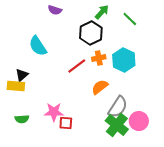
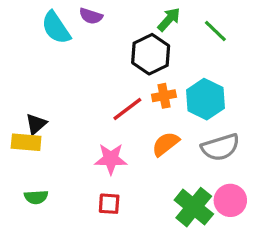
cyan semicircle: (38, 46) -> (56, 28), moved
gray semicircle: (118, 107) -> (220, 147), moved, turned 40
pink star: (54, 112) -> (111, 159), moved

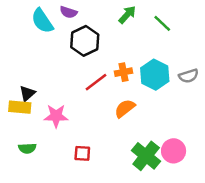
black hexagon: (151, 54) -> (85, 41), moved
gray semicircle: (220, 147) -> (189, 76), moved, size x0.7
pink star: (111, 159) -> (56, 116), moved

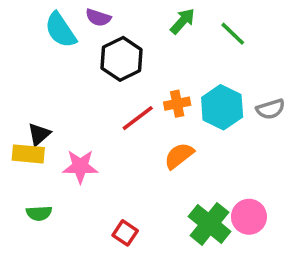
red square: (82, 153) -> (125, 233), moved, turned 30

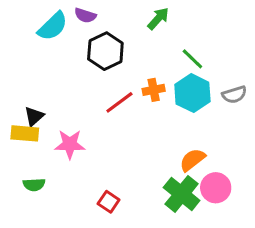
cyan semicircle: (61, 30) -> (53, 26), turned -100
green line: (233, 34) -> (192, 59), moved
orange semicircle: (179, 156) -> (192, 160), moved

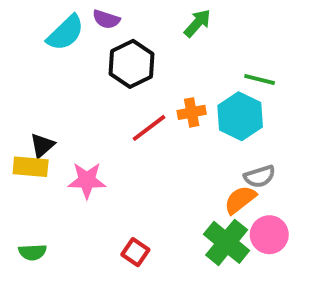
green line: (192, 59) -> (260, 79), moved, turned -30
gray semicircle: (234, 95) -> (260, 176), moved
green semicircle: (34, 185) -> (32, 252), moved

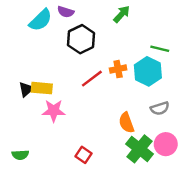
yellow rectangle: (31, 167) -> (42, 88), moved
orange semicircle: (240, 200) -> (126, 123), moved, turned -72

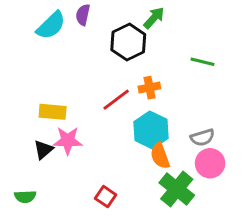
purple semicircle: (66, 12) -> (83, 15), turned 84
black hexagon: (81, 39) -> (128, 42), moved
cyan hexagon: (148, 71) -> (151, 130), moved
black triangle: (26, 89) -> (43, 150), moved
pink circle: (166, 144) -> (210, 163), moved

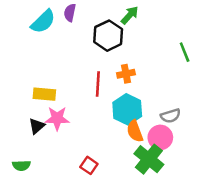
green line: (202, 62) -> (185, 52), moved, turned 54
red line: (116, 100) -> (98, 84), turned -50
pink circle: (210, 163) -> (160, 137), moved

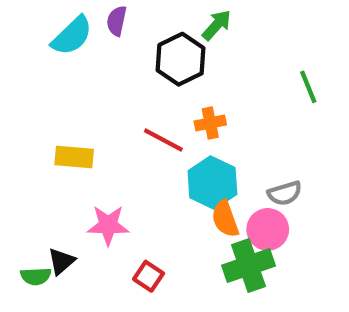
red line: (98, 84) -> (163, 140), turned -65
pink star: (57, 118) -> (108, 225), moved
black triangle: (37, 126) -> (61, 261), moved
green cross: (149, 159) -> (249, 266), turned 32

